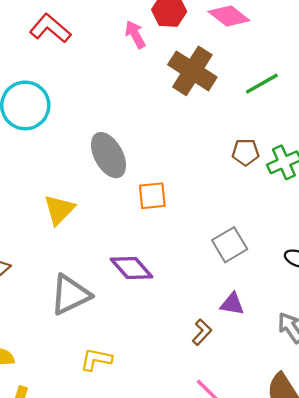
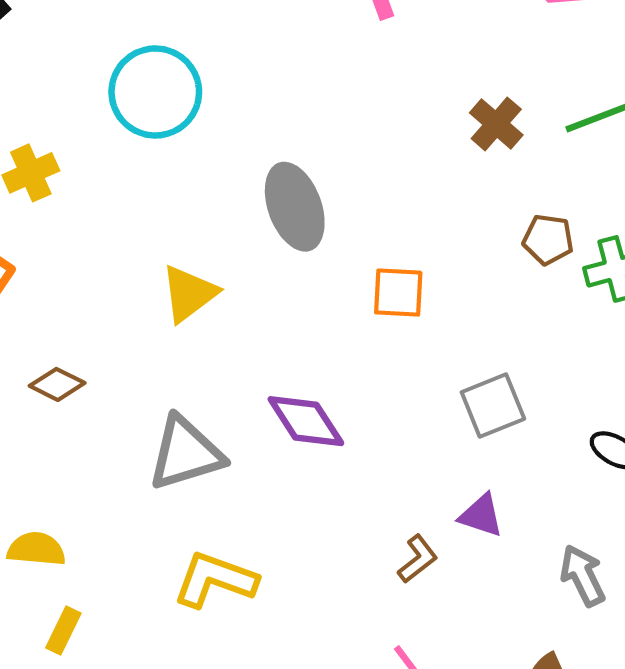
brown cross: (192, 71) -> (496, 124), moved, size x0.6
orange square: (152, 196) -> (398, 293), moved
yellow L-shape: (96, 359) -> (215, 580), size x1.4

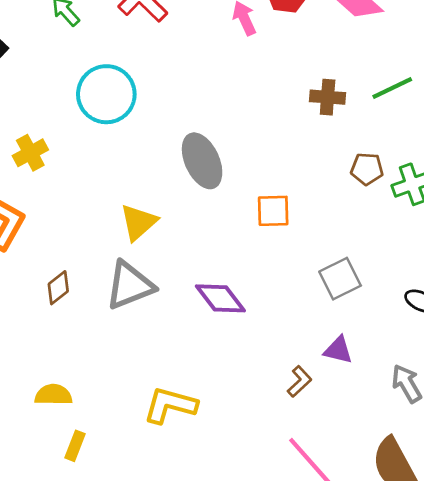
brown cross: (496, 124) -> (328, 97), turned -32
brown diamond: (57, 384) -> (58, 288), turned -60
gray triangle: (186, 453) -> (130, 285), moved

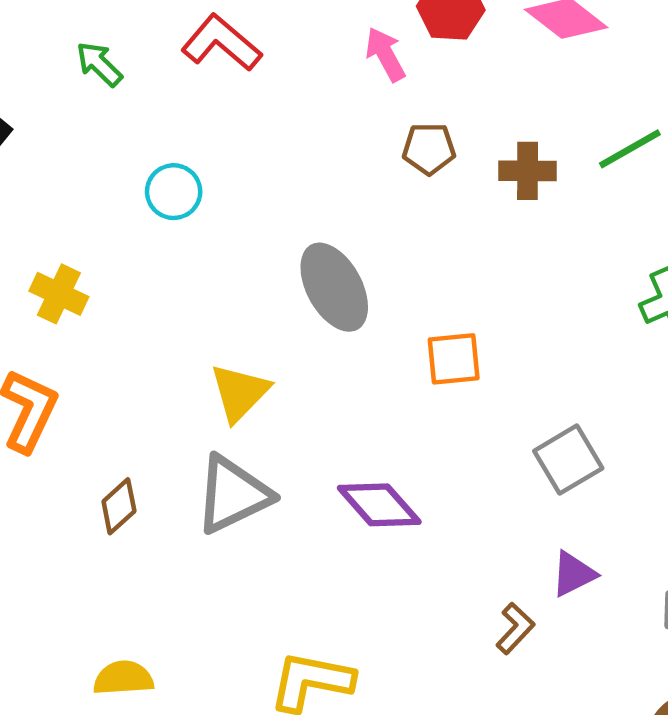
cyan circle: (106, 94) -> (174, 192), size x0.6
yellow cross: (30, 153) -> (59, 294), turned -32
brown pentagon: (367, 169) -> (429, 149), moved
purple triangle: (338, 350) -> (573, 574), turned -36

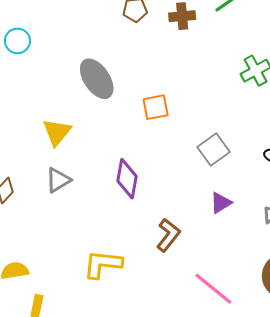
gray triangle: (233, 494) -> (58, 180), size x0.7
purple diamond: (379, 505) -> (127, 179), turned 57
brown L-shape: (515, 628) -> (168, 235), moved, size x1.4

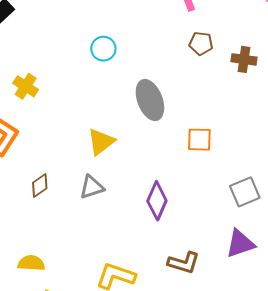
cyan circle: (17, 41) -> (103, 49), moved
purple triangle: (221, 203) -> (240, 244), size x1.4
brown L-shape: (168, 235) -> (184, 263), turned 56

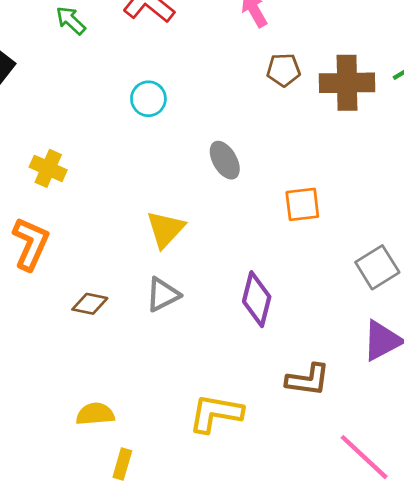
brown cross: (244, 59) -> (347, 83), size x1.5
gray ellipse: (150, 100) -> (225, 160), size x0.7
brown diamond: (40, 186) -> (90, 304), turned 55

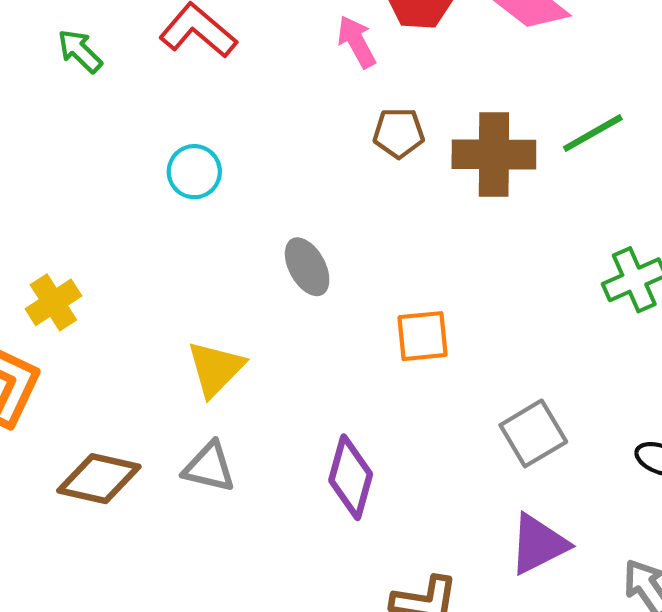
yellow cross: (48, 168) -> (53, 302), moved, turned 32
gray triangle: (163, 295) -> (209, 467), turned 39
brown diamond: (90, 304) -> (99, 479), size x1.5

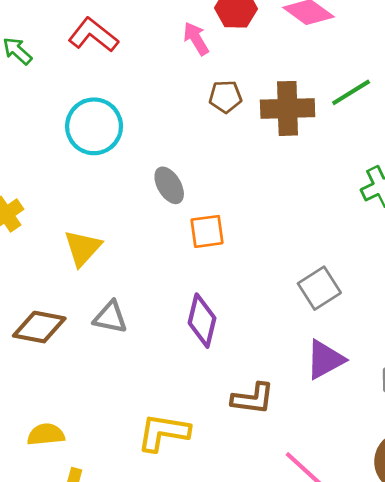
cyan circle: (194, 172) -> (94, 126), size x1.6
orange square: (422, 336) -> (207, 231), moved
yellow triangle: (216, 369) -> (83, 248), moved

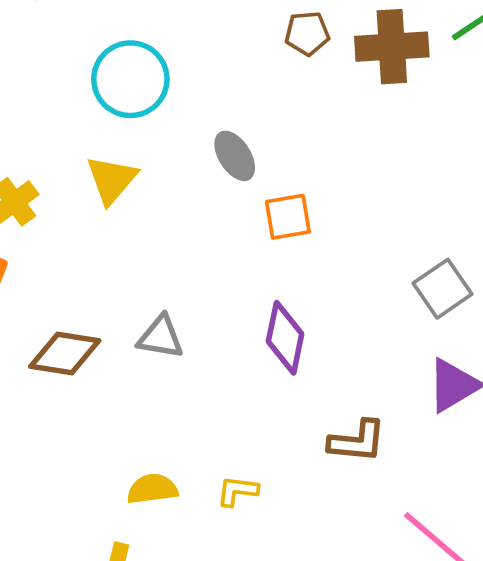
yellow triangle: (83, 248) -> (112, 180), moved
yellow L-shape: (163, 432) -> (237, 491), size x0.6
yellow semicircle: (46, 434) -> (152, 489), moved

